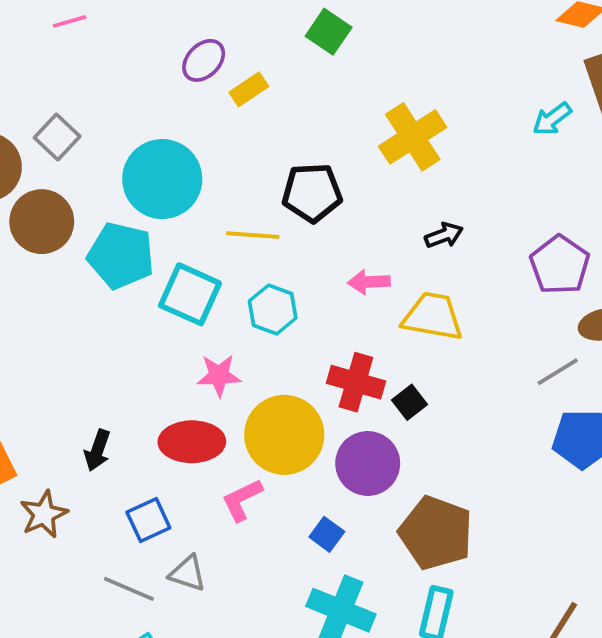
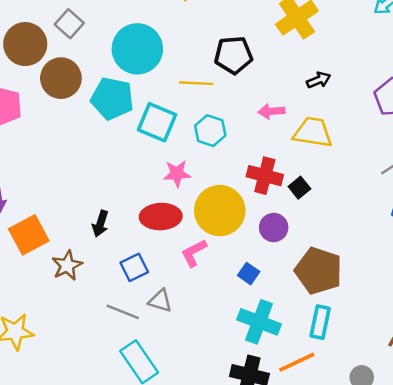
purple circle: (368, 463) -> (274, 228), size x0.7

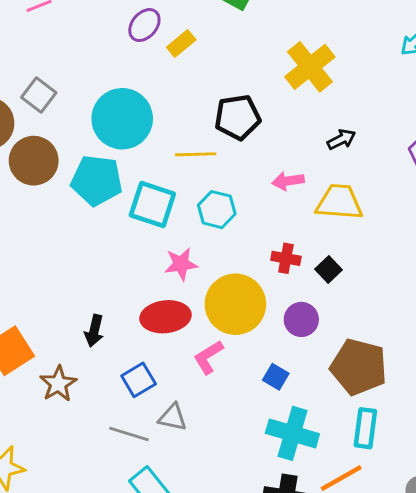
red cross: (265, 176) -> (286, 258), size x0.7

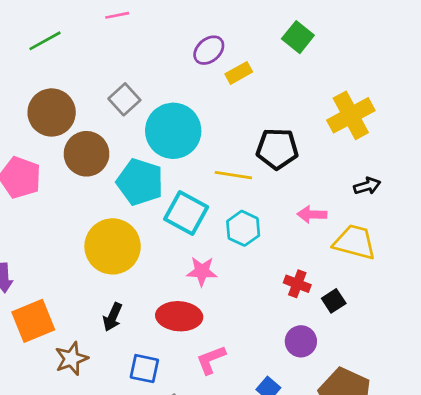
gray square: (39, 95) -> (124, 99), moved
yellow circle: (235, 304) -> (113, 246), moved
blue square: (139, 380) -> (144, 369), turned 32

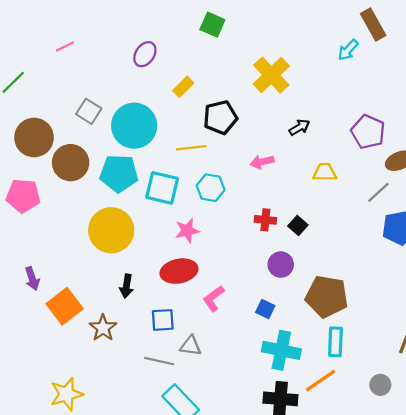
yellow rectangle: (239, 73) -> (183, 87), moved
yellow trapezoid: (355, 242) -> (325, 172), moved, size x0.7

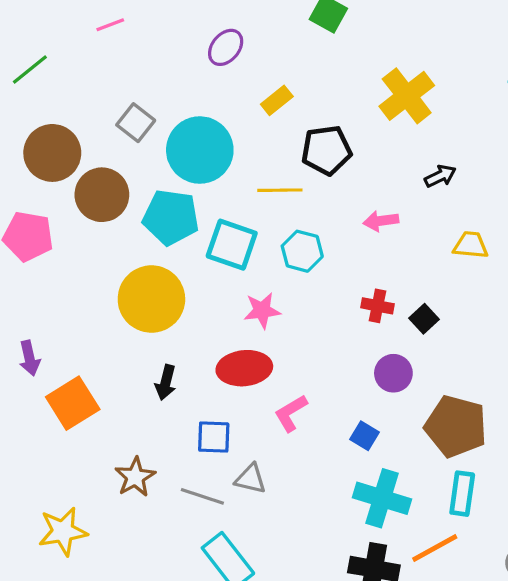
brown star: (103, 328) -> (135, 477), moved

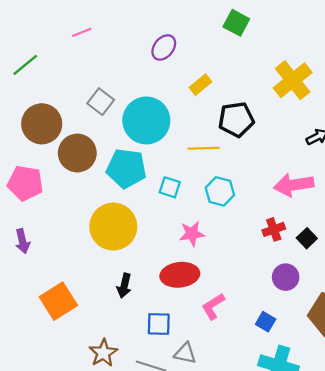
pink arrow: (381, 221) -> (294, 185), moved, size x1.6
cyan square: (232, 245) -> (170, 187), size x0.6
red cross: (378, 306) -> (274, 229), turned -30
purple arrow: (29, 358) -> (22, 241), moved

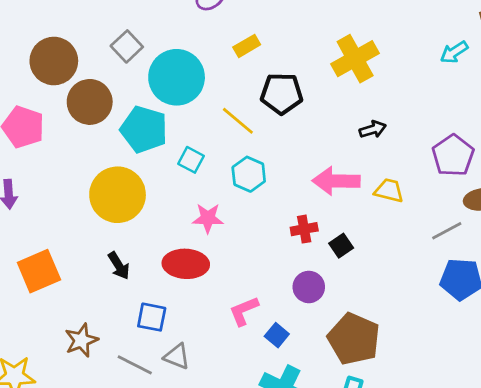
yellow line: (204, 148) -> (238, 121), turned 32
black arrow: (124, 286) -> (119, 266), turned -55
pink L-shape: (213, 306) -> (244, 311), moved

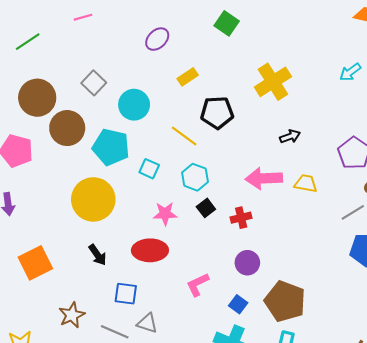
cyan circle: (177, 77) -> (134, 105), size x0.7
black square: (341, 246) -> (206, 208), moved
blue square: (277, 335) -> (238, 304), moved

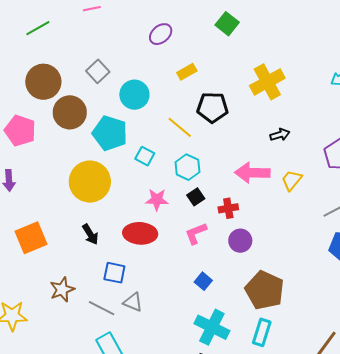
yellow trapezoid: (306, 183) -> (292, 180), turned -65
purple circle: (247, 263) -> (240, 241), moved
pink L-shape: (198, 285) -> (196, 233), moved
blue square: (238, 304) -> (203, 281), moved

